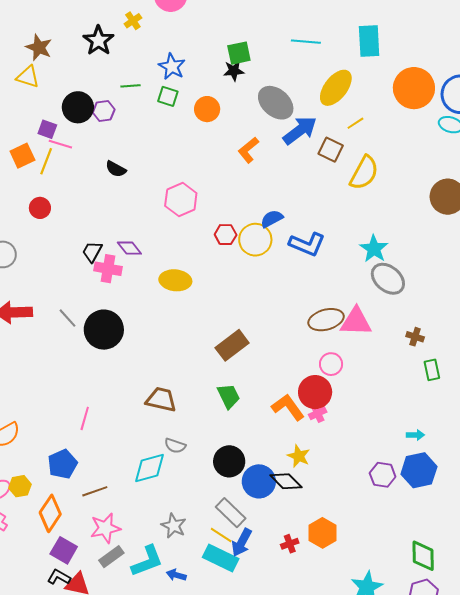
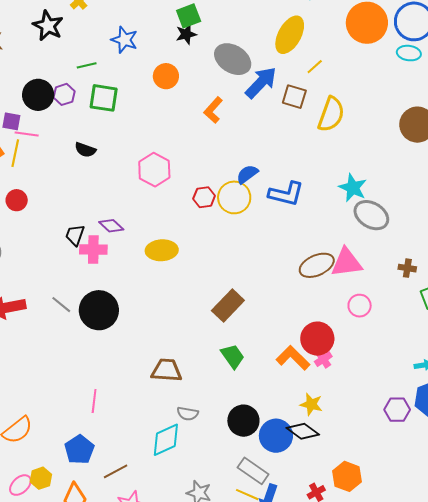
green square: (168, 96) -> (104, 98), moved, size x1.4
pink circle: (331, 364) -> (360, 306), moved

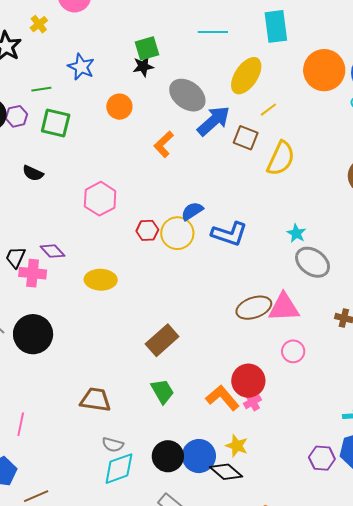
cyan star: (353, 188) -> (296, 233), size x0.7
blue circle: (276, 436) -> (199, 456), moved
cyan diamond: (166, 440) -> (119, 469), moved

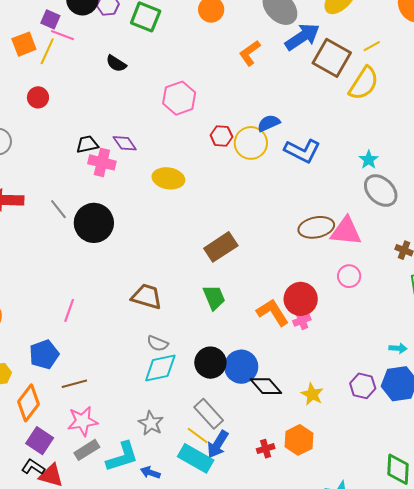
yellow line: (268, 110) -> (372, 46), moved
brown square: (246, 138) -> (332, 58), size x1.5
black trapezoid: (15, 257) -> (87, 144), turned 45
yellow star: (237, 446) -> (312, 394), moved

